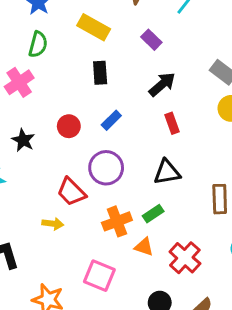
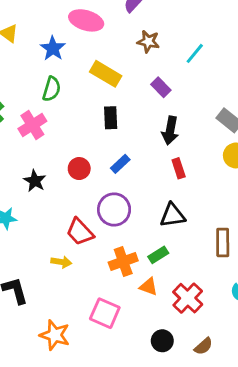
black arrow: (162, 84) -> (170, 131), turned 140

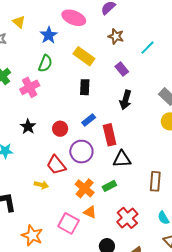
red rectangle: (179, 168) -> (110, 135), moved, size x1.5
red circle: (79, 169) -> (60, 129), moved
orange cross: (123, 261) -> (85, 188), turned -36
orange triangle: (148, 287) -> (90, 212), moved

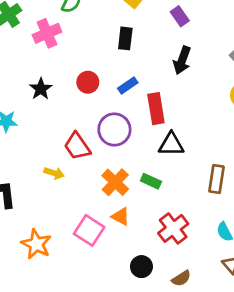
red circle: (60, 129) -> (88, 82), moved
green rectangle: (109, 186) -> (151, 181), turned 48

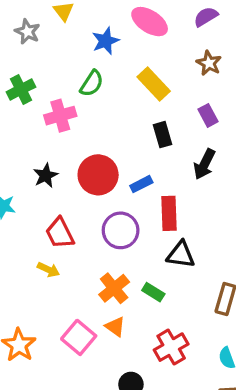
black rectangle: (125, 38) -> (162, 135), moved, turned -30
red circle: (88, 82) -> (98, 175), size x1.6
red trapezoid: (77, 146) -> (60, 233), moved

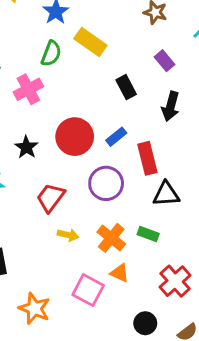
yellow rectangle: (154, 84) -> (90, 42), moved
red trapezoid: (60, 233) -> (51, 198), turned 76
yellow arrow: (48, 270) -> (68, 235), moved

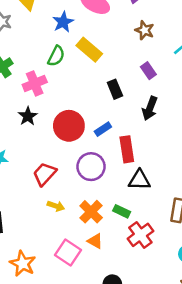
black star: (26, 147) -> (28, 116), moved
red cross: (175, 281) -> (140, 235), moved

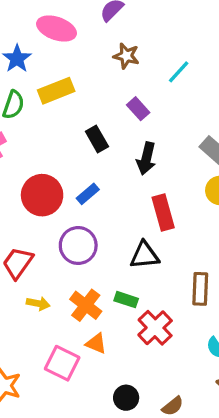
yellow rectangle: (89, 50) -> (56, 91), turned -55
red rectangle: (127, 149) -> (163, 212), moved

